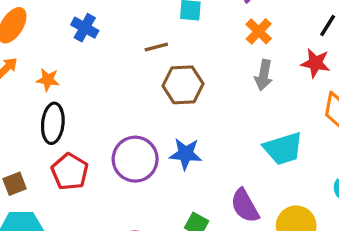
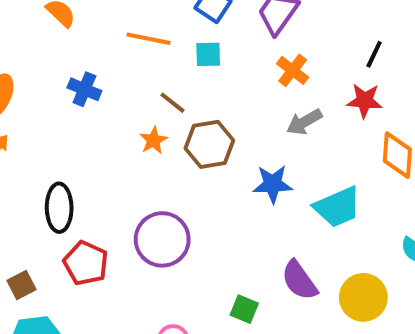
brown line: (156, 47) -> (172, 103), turned 60
gray arrow: (264, 75) -> (304, 122), turned 56
orange star: (48, 80) -> (153, 140), moved, turned -30
blue star: (186, 154) -> (273, 184), moved

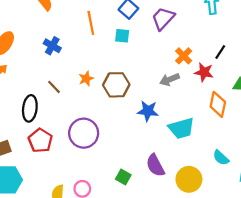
orange line: (149, 39) -> (91, 23), turned 60
black line: (374, 54) -> (220, 52), moved
orange cross: (293, 70) -> (184, 56), moved
brown line: (172, 103) -> (54, 87), moved

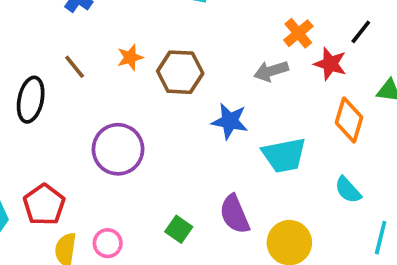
red pentagon: (40, 140) -> (44, 205), moved
cyan semicircle: (221, 158) -> (348, 190), moved

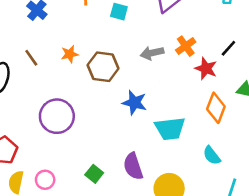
gray arrow: (271, 71) -> (152, 53), moved

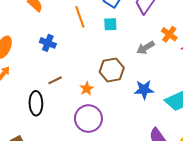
orange star: (70, 54) -> (87, 89), moved
brown line: (31, 58) -> (55, 80), turned -64

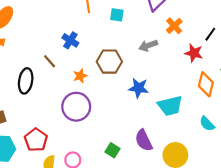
orange cross: (169, 34) -> (174, 26), moved
blue cross: (48, 43) -> (70, 40), moved
brown line: (55, 80) -> (50, 61), turned 64

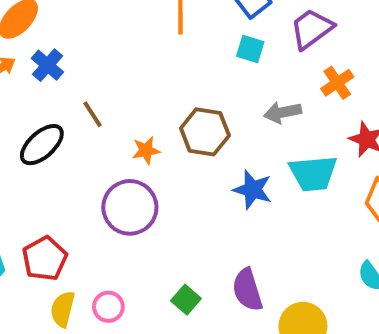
cyan square: (117, 15) -> (250, 49), moved
blue cross: (70, 40) -> (47, 65), moved
black ellipse: (26, 81) -> (42, 145), turned 30
cyan trapezoid: (170, 106) -> (313, 173), moved

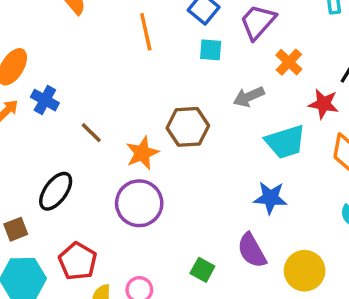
black ellipse: (42, 145) -> (56, 191), moved
orange star: (146, 150) -> (142, 153), size x1.4
blue star: (253, 190) -> (270, 198), moved

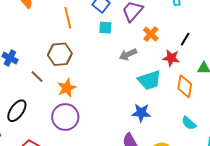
brown hexagon: (188, 127) -> (60, 54), moved

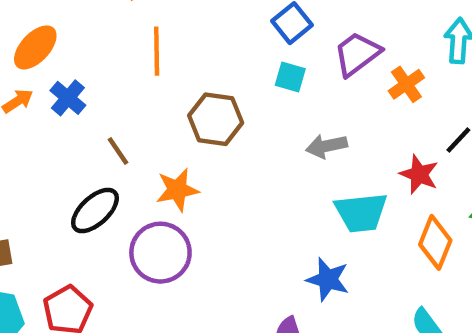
orange line: (68, 18) -> (157, 51), moved
orange cross: (151, 34) -> (406, 84), moved
brown hexagon: (60, 54) -> (216, 119), moved
black ellipse: (17, 111) -> (95, 211), moved

